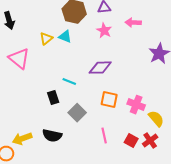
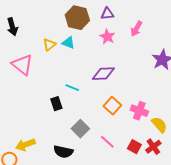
pink arrow: (133, 23) -> (136, 29), turned -63
orange square: (109, 100) -> (112, 106), turned 30
gray square: (77, 113) -> (80, 129), moved
black semicircle: (52, 136) -> (63, 152), moved
pink line: (104, 136) -> (107, 142), turned -35

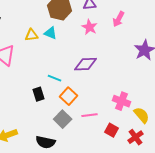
yellow triangle: (49, 45) -> (32, 35), turned 32
orange square: (112, 106) -> (68, 96), moved
pink line: (107, 142) -> (90, 115), moved, turned -49
red square: (134, 147) -> (112, 130), moved

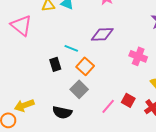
pink cross: (122, 101) -> (138, 56), moved
pink line: (90, 115) -> (108, 106), moved, turned -42

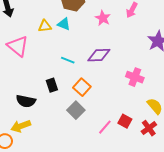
cyan line: (71, 48) -> (68, 60), moved
black semicircle: (62, 112) -> (26, 101), moved

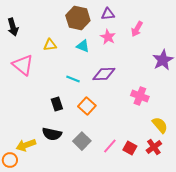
cyan triangle: (64, 24) -> (83, 46), moved
black semicircle: (26, 101) -> (52, 134), moved
gray square: (76, 110) -> (82, 141), moved
red square: (125, 121) -> (130, 148), moved

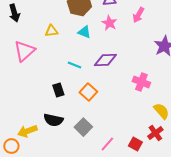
pink triangle: (23, 65) -> (24, 51), turned 40
pink line: (110, 146) -> (107, 144), moved
red square: (130, 148) -> (135, 144), moved

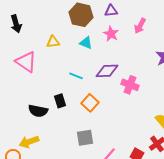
pink triangle: (24, 51) -> (26, 62), turned -45
pink cross: (141, 82) -> (130, 85), moved
black semicircle: (53, 120) -> (38, 111), moved
gray square: (83, 127) -> (85, 138), turned 36

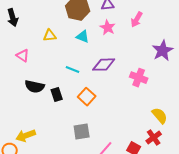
pink triangle: (26, 62) -> (23, 56), size x0.6
pink cross: (130, 85) -> (139, 78), moved
black semicircle: (38, 111) -> (35, 87), moved

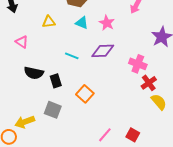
pink star: (108, 28) -> (107, 23), moved
orange square: (87, 97) -> (85, 94), moved
gray square: (82, 132) -> (53, 110), moved, turned 30
red cross: (154, 138) -> (149, 83), moved

